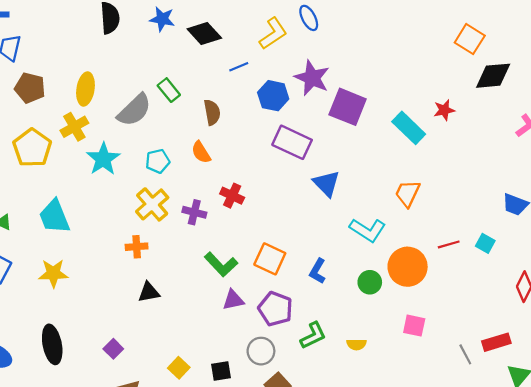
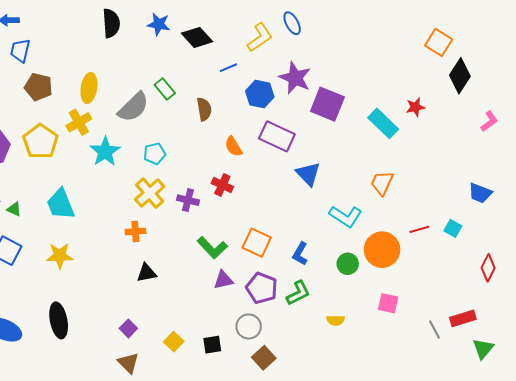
black diamond: (493, 76) -> (460, 76), turned -52
orange semicircle: (201, 152) -> (233, 147), moved
green L-shape: (313, 336) -> (298, 293), moved
purple square: (113, 349) -> (128, 328), moved

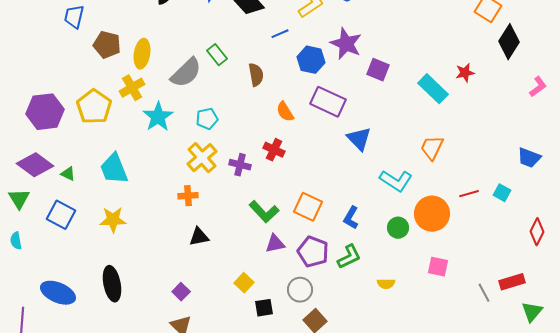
brown pentagon: (38, 87) -> (107, 45), moved
purple square: (327, 104) -> (378, 70), size x0.7
yellow square: (174, 342) -> (244, 283), moved

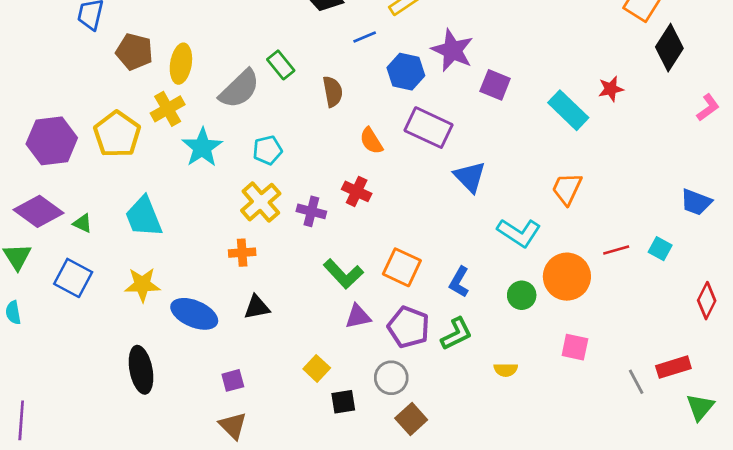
purple square: (181, 292) -> (233, 380), turned 30
blue ellipse: (58, 293) -> (194, 314), moved

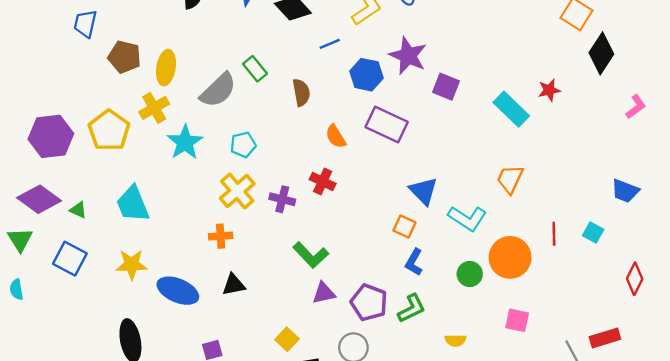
blue triangle: (470, 177) -> (423, 191), moved
red line: (616, 250) -> (554, 234), turned -75
orange square: (402, 267) -> (404, 227), moved, size x0.7

